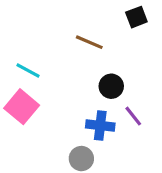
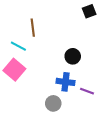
brown line: (89, 42) -> (33, 28), moved, turned 60
purple line: (133, 116) -> (87, 91), moved, turned -32

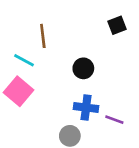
black square: (89, 11) -> (117, 25), moved
black circle: (73, 56) -> (83, 68), moved

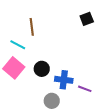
black circle: (83, 68) -> (42, 69), moved

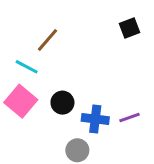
brown line: (32, 27) -> (48, 40), turned 48
purple line: (85, 89) -> (130, 117), moved, turned -40

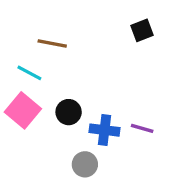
brown line: (48, 40) -> (52, 43), turned 60
purple line: (130, 117) -> (142, 128), turned 36

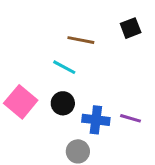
brown line: (52, 43) -> (81, 40), moved
cyan line: (29, 73) -> (64, 67), moved

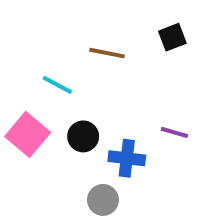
cyan line: (64, 67) -> (57, 85), moved
purple line: (131, 118) -> (174, 132), moved

